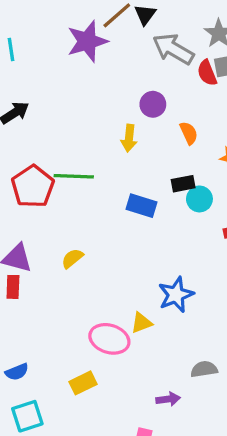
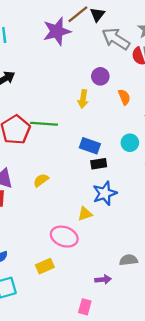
black rectangle: (183, 184) -> (99, 164), moved
blue star: (176, 295) -> (105, 193), moved
yellow triangle: (141, 323) -> (85, 214), moved

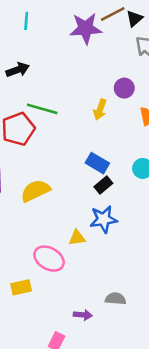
green line: (44, 124) -> (42, 109), moved
black rectangle: (99, 164) -> (103, 185), turned -42
yellow semicircle: (41, 180) -> (35, 191), size x1.6

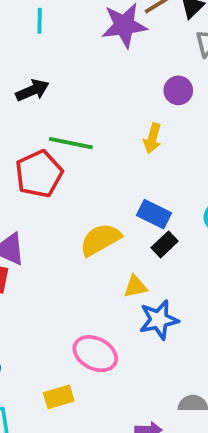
purple circle: (124, 88) -> (178, 90), moved
yellow semicircle: (35, 191) -> (100, 240), moved
blue star: (104, 219) -> (159, 320), moved
yellow triangle: (77, 238) -> (135, 287), moved

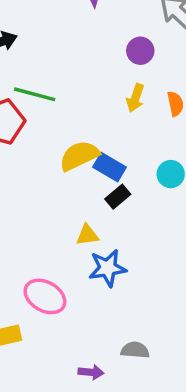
yellow arrow: (152, 138) -> (135, 98), moved
yellow semicircle: (100, 240) -> (79, 156), moved

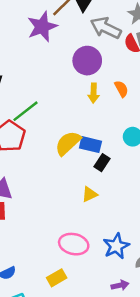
purple circle: (140, 51) -> (87, 61), size x1.5
green line: (35, 94) -> (26, 111), turned -36
blue star: (108, 268) -> (116, 246), moved

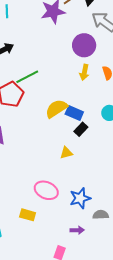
yellow rectangle: (57, 278) -> (28, 215), turned 35

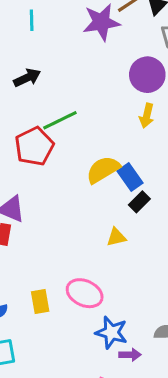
blue rectangle: (74, 113) -> (130, 177), turned 30
blue star: (80, 198) -> (111, 333), moved, turned 30
yellow rectangle: (28, 215) -> (40, 302), moved, turned 63

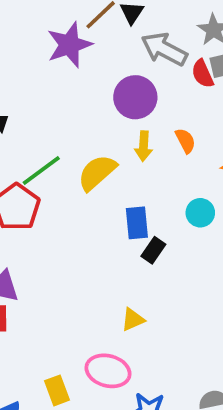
yellow semicircle: (103, 170) -> (97, 173), moved
blue rectangle: (130, 177) -> (137, 223), turned 40
yellow triangle: (116, 237) -> (133, 320), moved

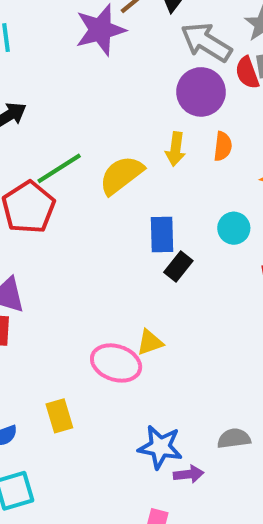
purple circle: (135, 97) -> (201, 92), moved
orange semicircle: (185, 141) -> (223, 146), turned 30
pink ellipse: (108, 371) -> (116, 363), moved

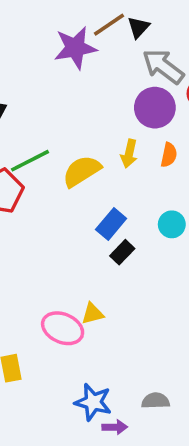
blue rectangle: (162, 234) -> (111, 224), turned 36

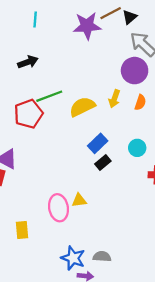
pink ellipse: (63, 328) -> (58, 208), turned 50
gray semicircle: (156, 401) -> (102, 257), moved

